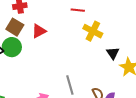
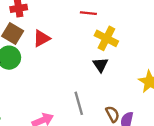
black triangle: (113, 53) -> (100, 65), moved

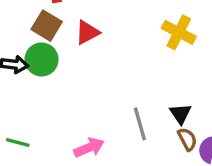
black triangle: (100, 65) -> (180, 114), moved

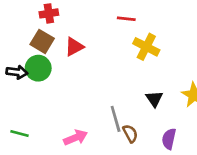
black triangle: (180, 114) -> (154, 99), moved
brown semicircle: (187, 139) -> (130, 134), moved

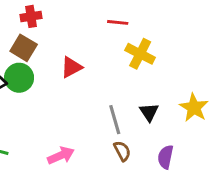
red triangle: (74, 47) -> (71, 67), moved
gray line: (116, 119) -> (115, 120), moved

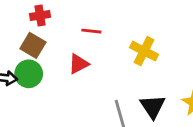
red line: (118, 22) -> (91, 31), moved
black triangle: (149, 112) -> (153, 107), size x1.4

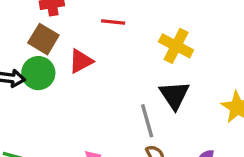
red triangle: (79, 64) -> (81, 61), moved
black triangle: (153, 107) -> (174, 95), moved

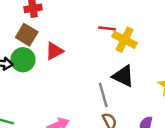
red line: (113, 22) -> (107, 28), moved
black triangle: (174, 95) -> (123, 76), turned -30

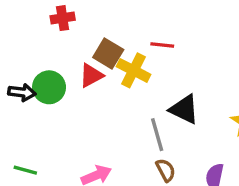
brown square: (27, 35) -> (108, 53), moved
yellow cross: (125, 40) -> (134, 70), moved

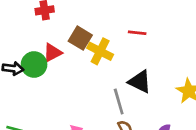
red line: (162, 45) -> (137, 33), moved
red triangle: (91, 75) -> (53, 53), moved

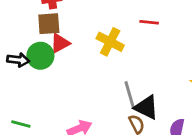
brown square: (80, 38) -> (49, 24), moved, turned -35
black triangle: (140, 82) -> (146, 107), moved

